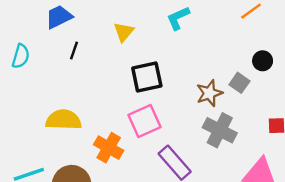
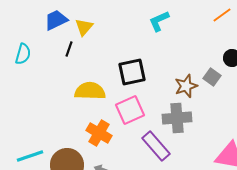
yellow triangle: (124, 32) -> (84, 27), moved
yellow semicircle: (64, 120) -> (90, 91), moved
gray cross: (220, 130) -> (177, 118), moved, turned -32

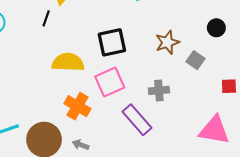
gray square: (212, 77) -> (195, 60), moved
brown star: (186, 86) -> (167, 42), moved
gray cross: (177, 118) -> (159, 90), size x0.7

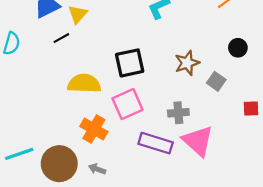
black line: (46, 18) -> (61, 38), turned 42
purple rectangle: (137, 120) -> (156, 143), turned -32
pink triangle: (214, 130) -> (198, 141), moved, turned 32

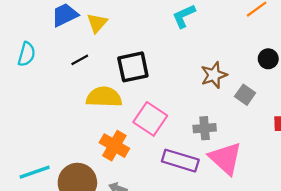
black line: (61, 38) -> (80, 60), moved
black square: (130, 63) -> (133, 67), moved
pink square: (127, 104) -> (150, 119), turned -32

